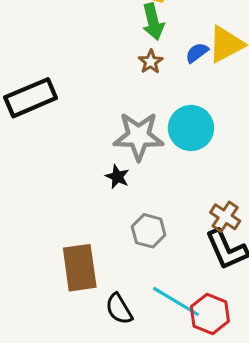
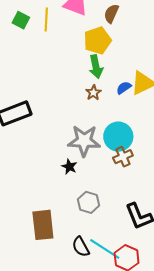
brown cross: (225, 217) -> (123, 157), moved, turned 30
black semicircle: (119, 309) -> (81, 247), moved

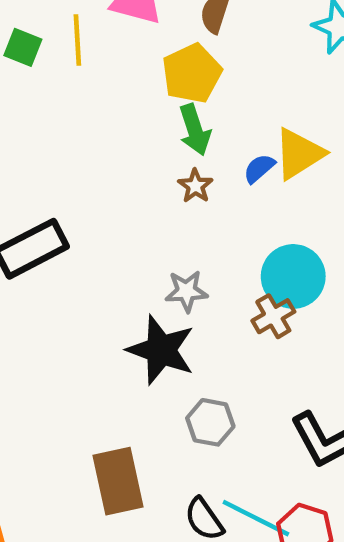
cyan circle: (118, 137) -> (293, 276), moved
gray star: (84, 141) -> (186, 291), size x0.6
black star: (69, 167) -> (161, 350), size x2.0

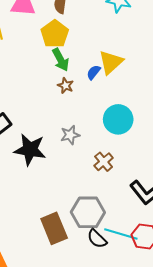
brown cross: (273, 316) -> (104, 162), moved
black star: (161, 350) -> (30, 150), moved
gray hexagon: (210, 422) -> (88, 212), moved, size x1.5

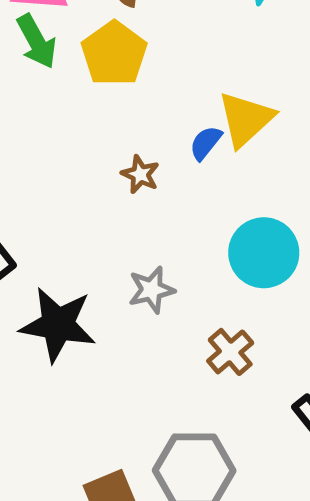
green arrow: (61, 60) -> (36, 41), moved

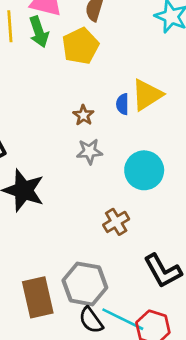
blue semicircle: (206, 143) -> (123, 104), turned -48
gray star: (151, 290) -> (89, 151), moved

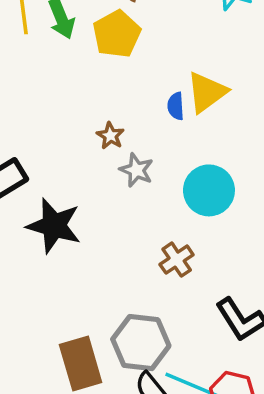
brown star: (83, 115) -> (110, 136), moved
gray star: (89, 151) -> (136, 170), turned 30

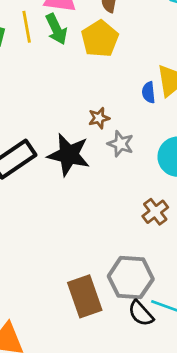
brown star: (110, 136) -> (99, 118), turned 30
black star: (54, 226) -> (69, 155), moved

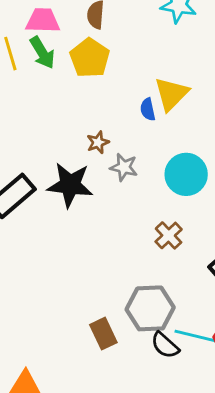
brown rectangle: (85, 296) -> (103, 334), size x0.7

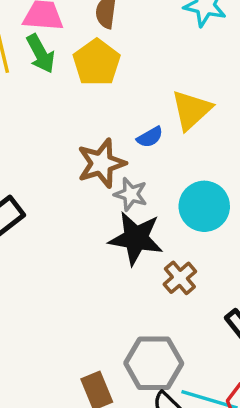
blue semicircle: (148, 109) -> (150, 137), moved, turned -110
brown star: (98, 142) -> (101, 163), size x1.8
black star: (70, 185) -> (136, 238), moved

